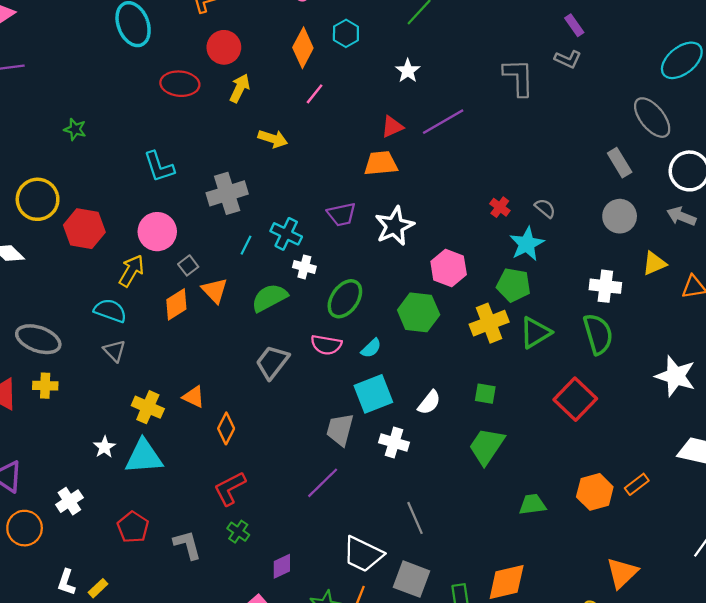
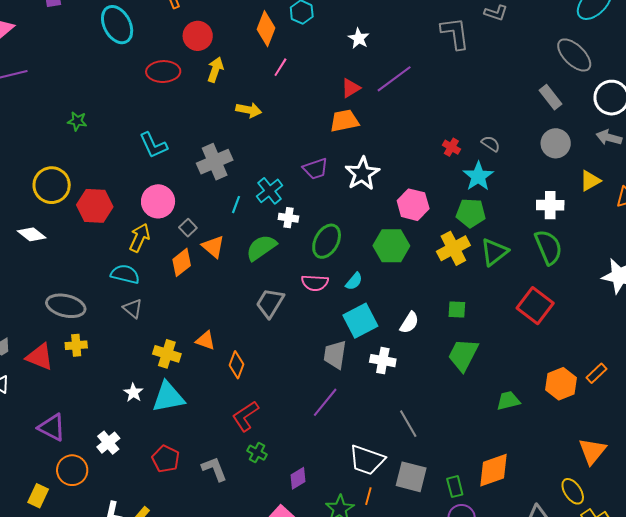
cyan cross: (286, 234) -> (270, 191), turned 32

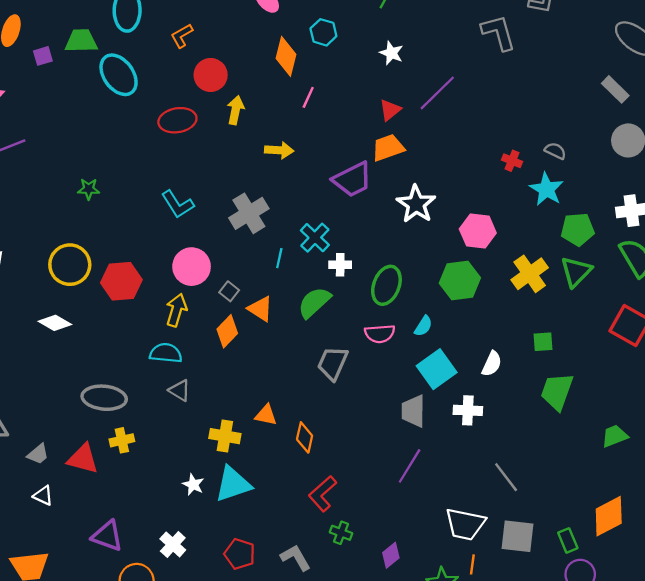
purple trapezoid: (315, 169) -> (352, 179), moved, size x1.4
green pentagon: (471, 213) -> (578, 229), moved

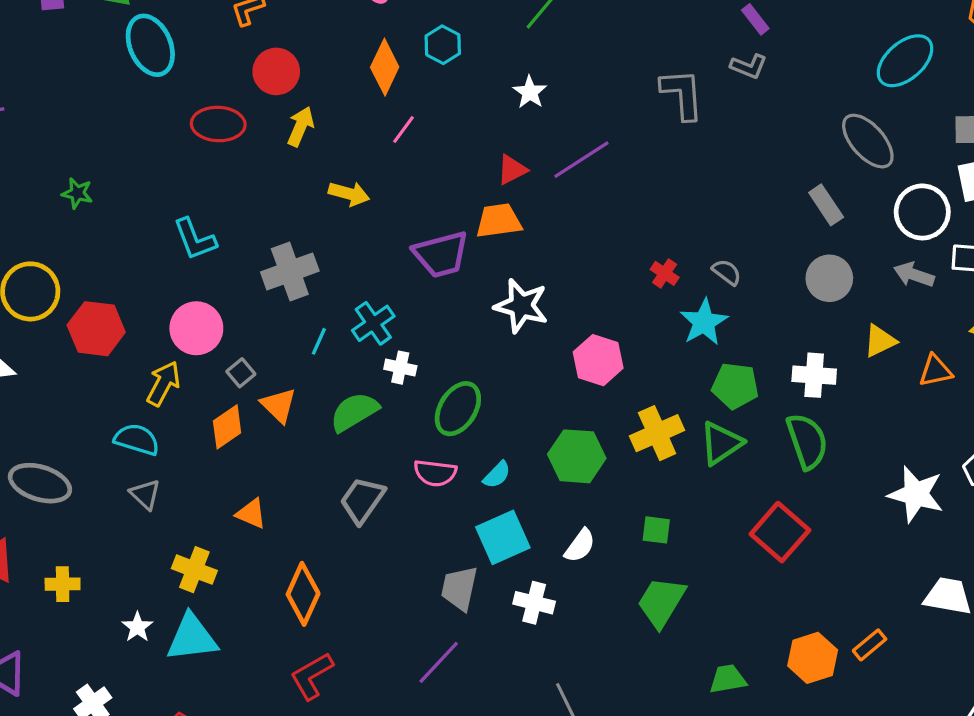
white star: (416, 204) -> (521, 306), turned -30
green hexagon: (460, 280) -> (577, 456), moved
orange triangle: (266, 415) -> (251, 514), moved
orange diamond: (305, 437) -> (303, 594), size x1.4
yellow cross: (122, 440) -> (63, 584), moved

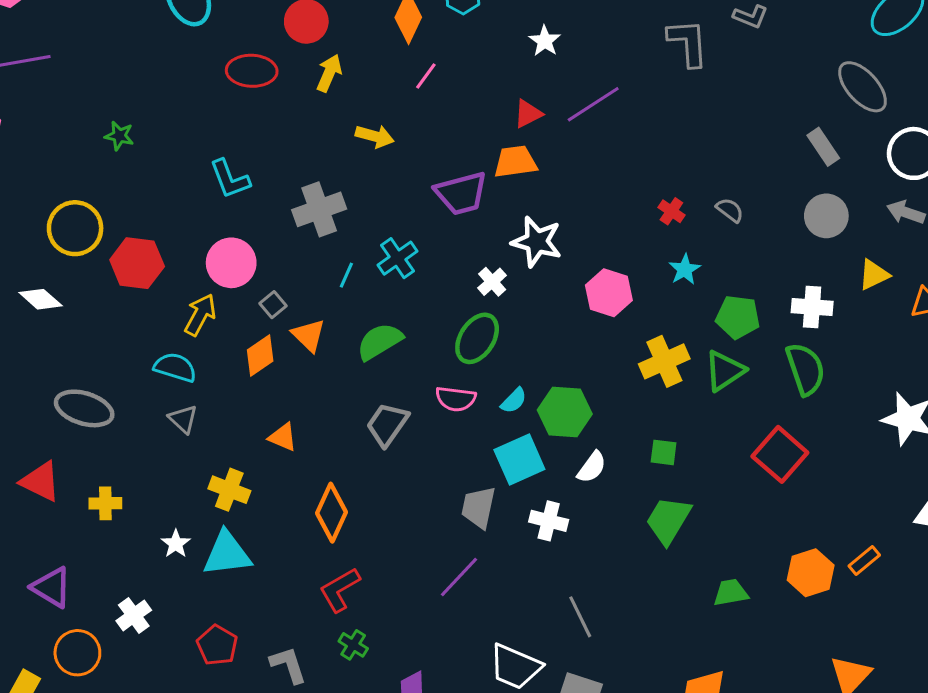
cyan star: (704, 322) -> (685, 269), moved, size x0.7
white cross: (400, 368) -> (492, 282), moved, turned 36
green hexagon: (577, 456) -> (565, 412), moved

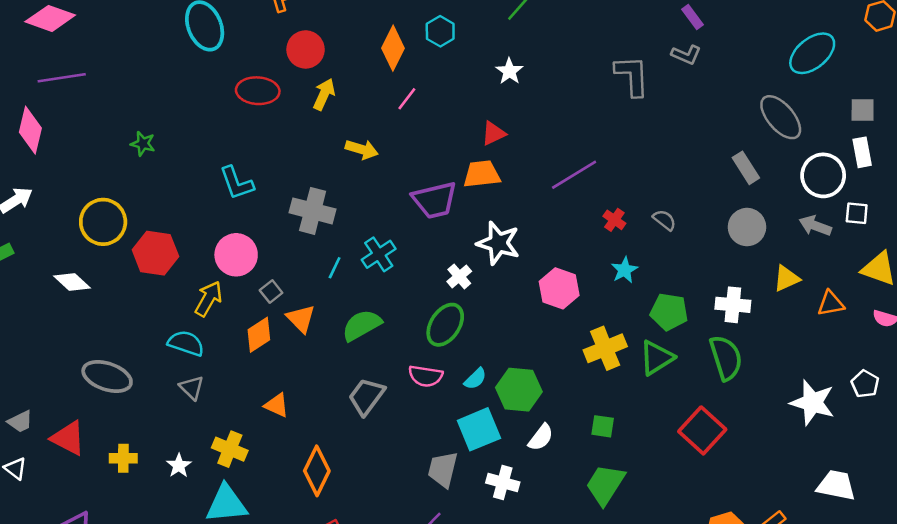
purple line: (593, 104) -> (574, 175), moved
gray cross: (319, 209) -> (313, 211), turned 33
white star: (176, 544) -> (179, 466), moved

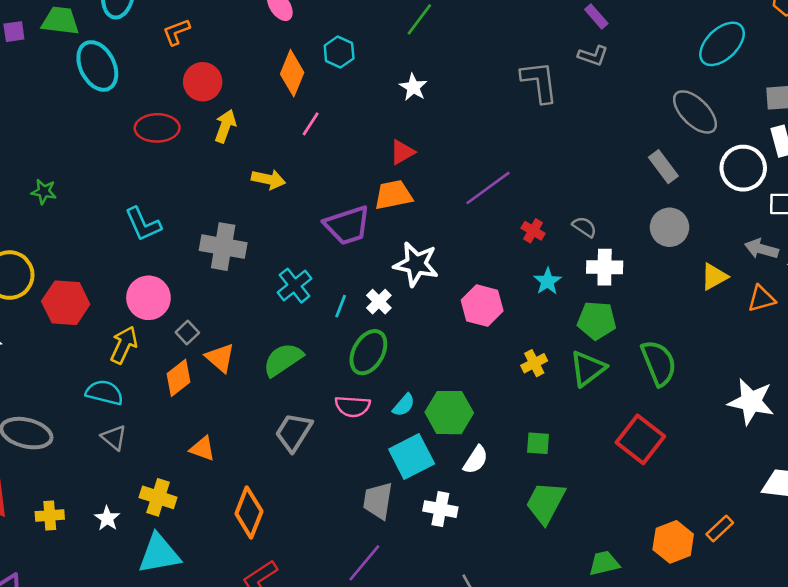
gray arrow: (815, 226) -> (761, 249), moved
cyan line: (335, 268) -> (341, 306), moved
white cross: (733, 305) -> (605, 267), moved
yellow cross: (605, 348) -> (534, 363), size x0.6

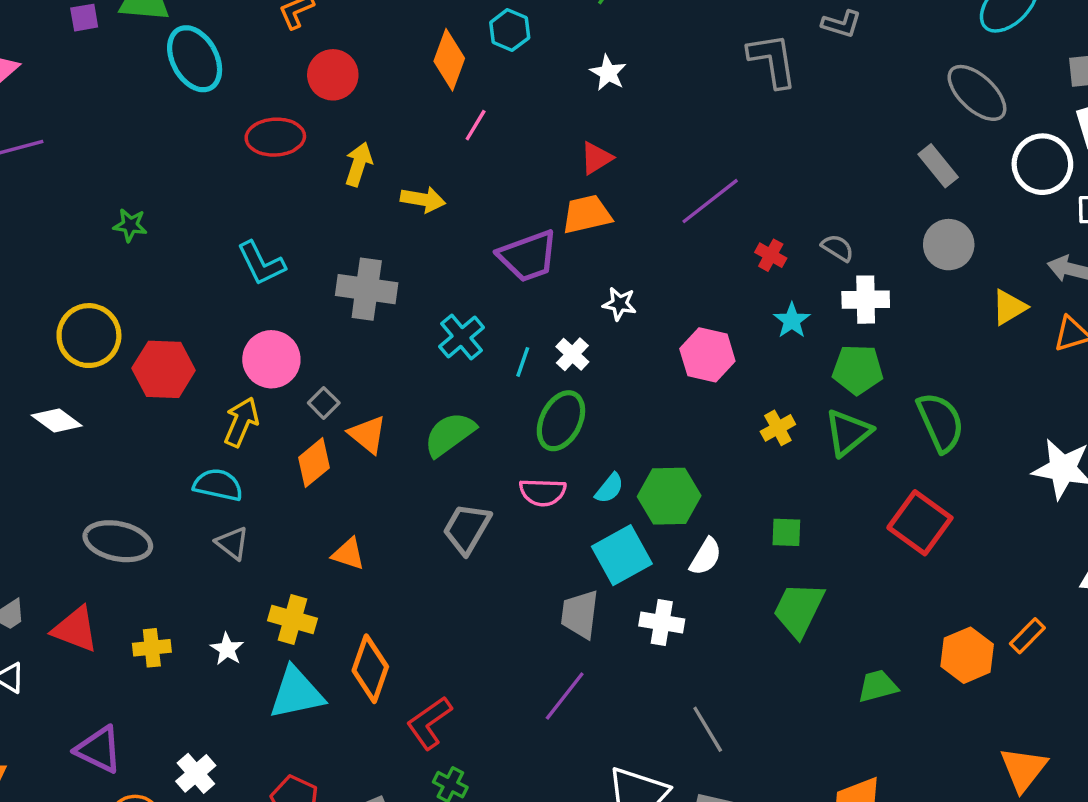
yellow arrow: (225, 126) -> (359, 164), moved
white star: (416, 264) -> (619, 304), size x0.6
orange diamond: (249, 512) -> (370, 669), moved

